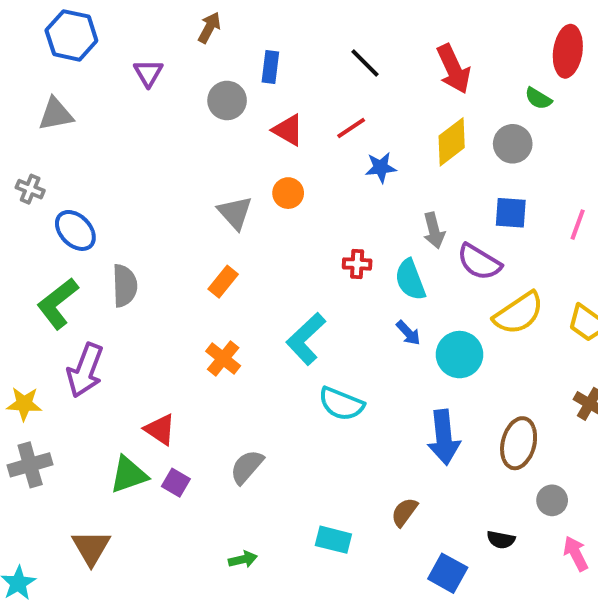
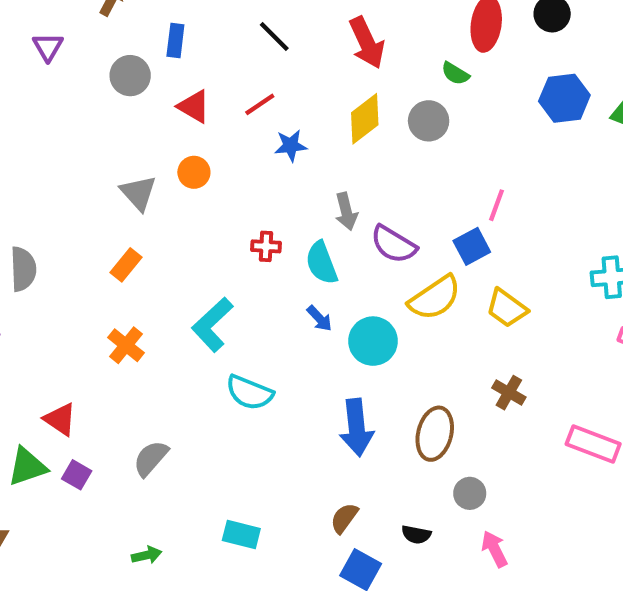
blue square: (511, 213) -> (472, 246), moved, turned -32
brown semicircle: (404, 512) -> (344, 518), moved

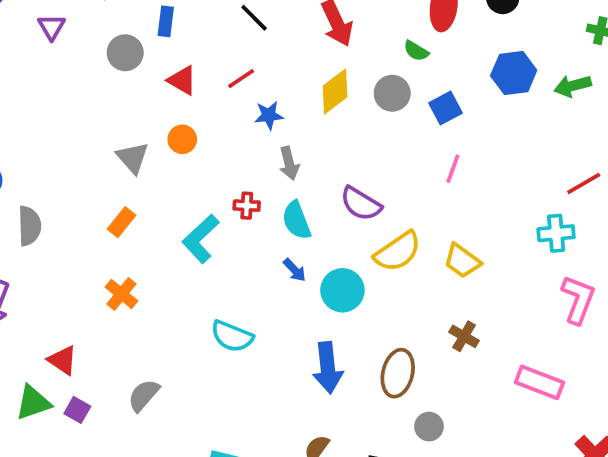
gray arrow: (346, 211) -> (289, 163), moved
blue square: (472, 246) -> (446, 108), moved
cyan L-shape: (212, 325) -> (201, 239), moved

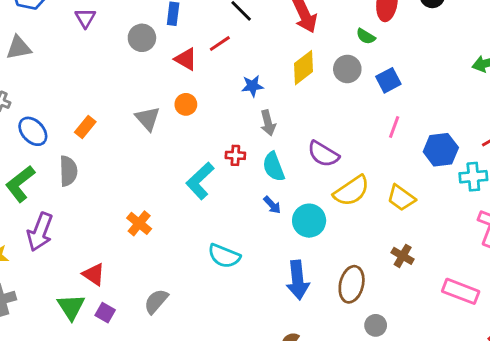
blue hexagon: (514, 73) -> (441, 150), moved
red line: (241, 79) -> (220, 43), moved
orange rectangle: (121, 222) -> (85, 127), moved
green triangle: (33, 403) -> (71, 307), turned -44

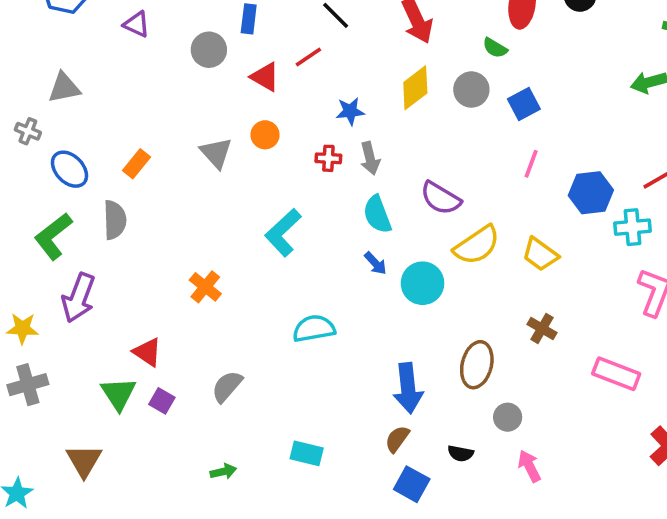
purple triangle: (85, 18) -> (136, 24), turned -35
gray triangle: (19, 48) -> (64, 88), moved
red cross: (235, 155) -> (328, 158), moved
cyan semicircle: (224, 256) -> (314, 328), turned 148
blue arrow: (298, 280) -> (408, 388), moved

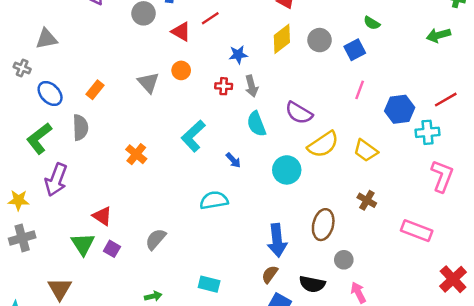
green semicircle: (495, 48) -> (372, 23), moved
blue arrow: (375, 263) -> (233, 160), moved
orange cross: (205, 287) -> (136, 154), moved
black semicircle: (461, 453) -> (312, 284), size x1.5

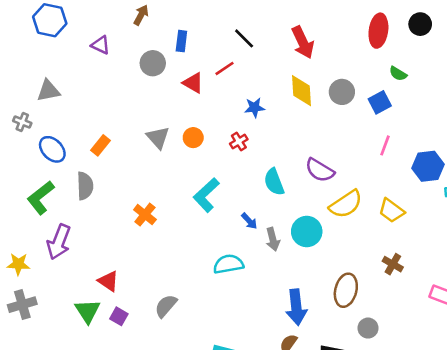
yellow diamond: (282, 39) -> (301, 91), turned -56
orange circle: (181, 70) -> (193, 138), moved
red cross: (224, 86) -> (239, 142), turned -35
gray arrow: (252, 86) -> (273, 239), moved

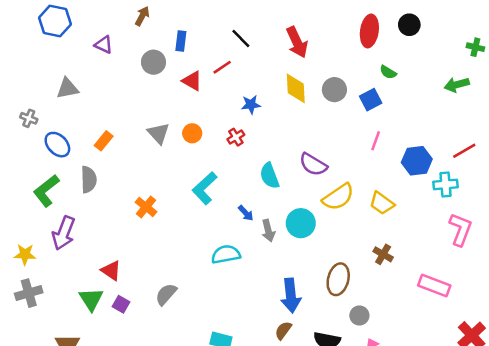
gray triangle: (48, 91) -> (67, 88), moved

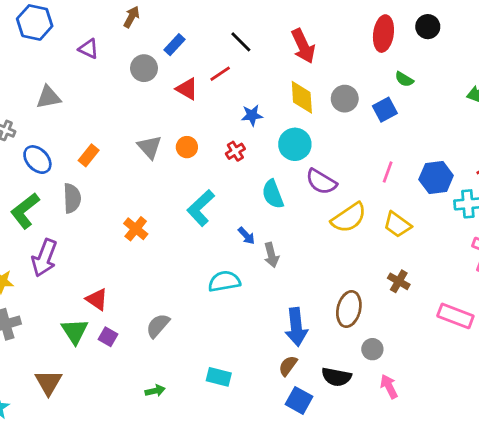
blue rectangle: (181, 41) -> (174, 45), turned 36
pink line: (376, 141) -> (388, 172), moved
cyan circle: (301, 223) -> (295, 144), moved

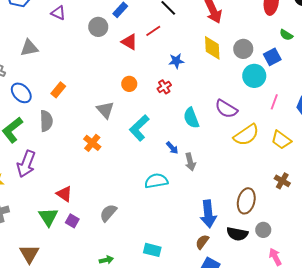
cyan circle: (295, 144) -> (254, 76), moved
gray triangle: (150, 147) -> (105, 110), moved
black semicircle: (336, 377) -> (237, 234), moved

